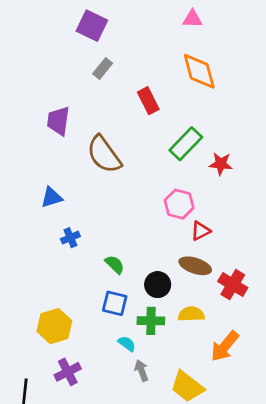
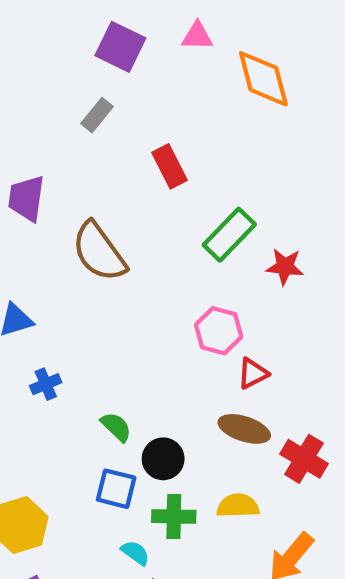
pink triangle: (193, 19) -> (197, 36), moved
purple square: (92, 26) -> (120, 47), moved
orange diamond: (199, 71) -> (263, 79), moved
black circle: (158, 285) -> (163, 459), moved

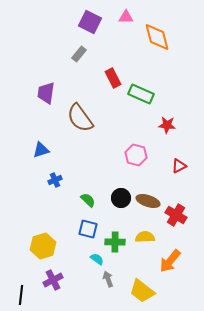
green rectangle: (229, 235) -> (141, 94), moved, turned 70
red triangle: (253, 373) -> (179, 166), moved
black circle: (163, 459) -> (121, 198), moved

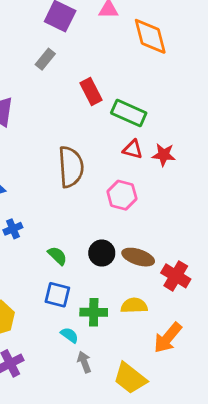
brown semicircle: (80, 118) -> (71, 167), moved, turned -148
red triangle: (179, 166) -> (133, 149), moved, turned 42

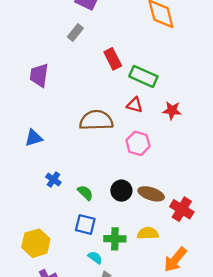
red triangle: (133, 149) -> (135, 105), moved
brown semicircle: (71, 167) -> (96, 120), turned -88
blue cross: (13, 229) -> (53, 180), moved, turned -32

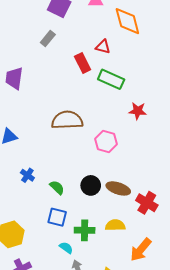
red triangle: (135, 105) -> (103, 47), moved

